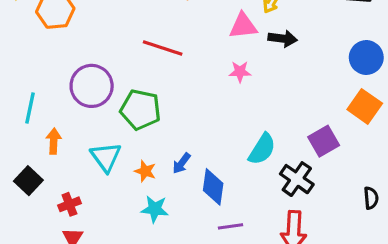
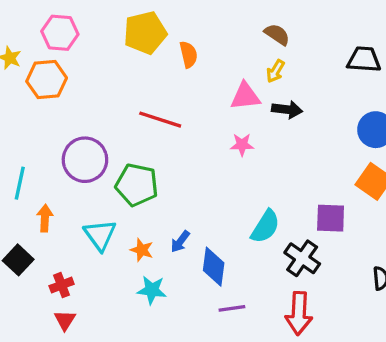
purple square: (324, 141) -> (331, 218), turned 32

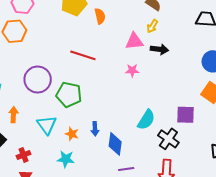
blue arrow: (180, 242) -> (95, 129), turned -40
cyan star: (152, 290) -> (66, 159), moved

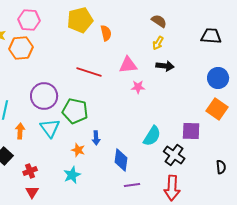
pink triangle: (134, 41) -> (128, 65), moved
cyan triangle: (47, 125) -> (50, 128), moved
blue arrow: (95, 129) -> (96, 138), moved
cyan star: (66, 159) -> (72, 175), turned -30

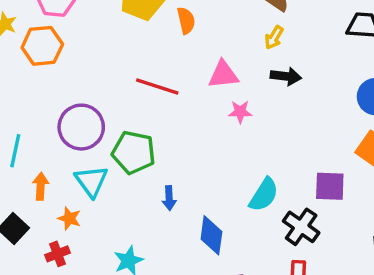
orange star: (78, 150) -> (69, 218), moved

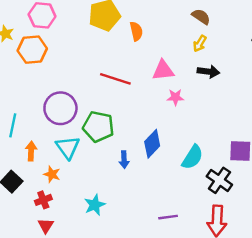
blue diamond: (211, 235) -> (152, 144), moved, turned 36

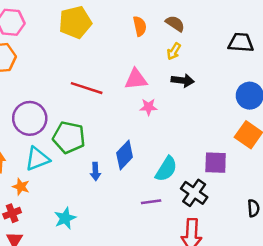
orange semicircle: (136, 31) -> (140, 26), moved
cyan triangle: (68, 147) -> (37, 159), turned 45
purple line: (168, 217) -> (151, 202), moved

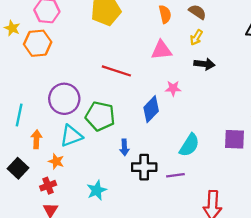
pink triangle: (136, 79) -> (162, 50), moved
blue diamond: (125, 155) -> (151, 109), moved
black cross: (194, 193) -> (144, 167), moved, turned -35

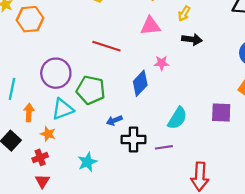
blue arrow: (124, 147) -> (114, 120), turned 72

